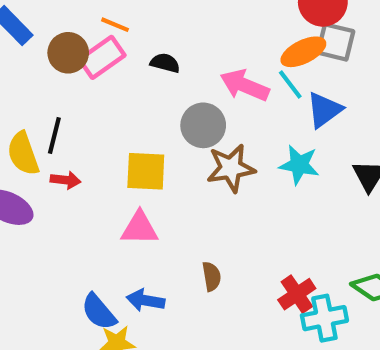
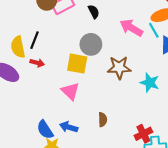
black semicircle: (165, 63) -> (94, 12), turned 40
gray circle: (203, 125) -> (91, 44), moved
cyan star: (299, 165) -> (150, 83), moved
pink triangle: (140, 228) -> (70, 91), turned 36

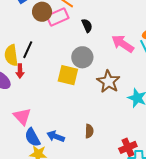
red arrow: (37, 63) -> (20, 71), moved, turned 72
brown star: (119, 68) -> (108, 82), turned 30
pink triangle: (70, 91) -> (22, 116), moved

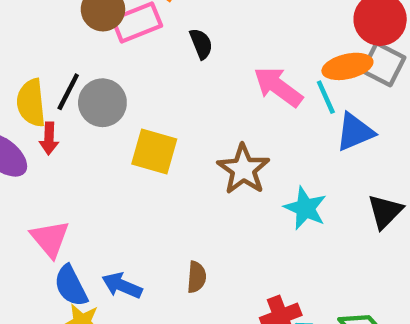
gray circle: (82, 57) -> (102, 103), moved

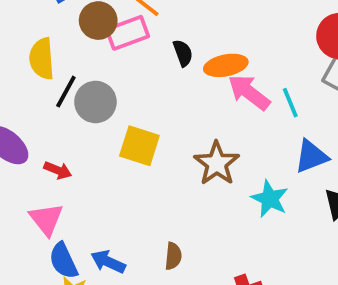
orange ellipse: (347, 66) -> (226, 65), moved
yellow semicircle: (31, 103) -> (42, 59), moved
blue triangle: (355, 132) -> (311, 156), moved
red arrow: (49, 138) -> (58, 170), moved, turned -72

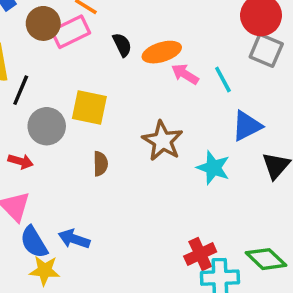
pink arrow: (249, 92) -> (185, 74), size x0.7
gray circle: (95, 102) -> (47, 126), moved
yellow square: (139, 146) -> (89, 108), moved
brown semicircle: (173, 256) -> (100, 164), moved

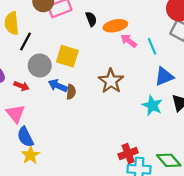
cyan star: (213, 168) -> (152, 105), moved
blue arrow: (74, 239) -> (58, 86), moved
yellow star: (45, 270) -> (30, 155), turned 30

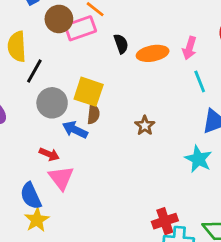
pink arrow: (129, 41) -> (189, 48), moved, turned -112
brown star: (111, 81) -> (145, 126), size x0.6
red arrow: (21, 86) -> (49, 154), moved
brown semicircle: (71, 92) -> (93, 114), moved
pink triangle: (15, 114) -> (61, 178), moved

